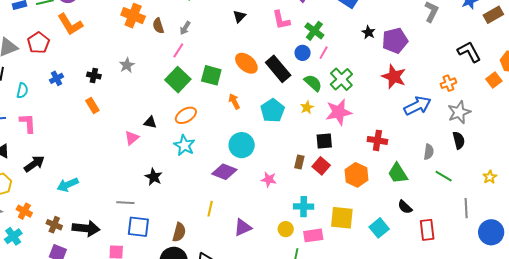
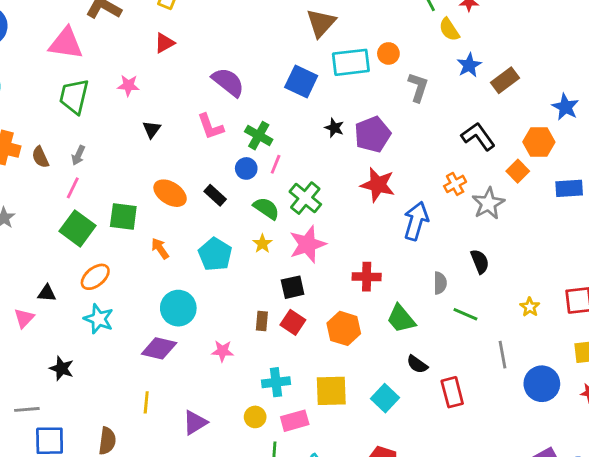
black rectangle: (278, 69) -> (215, 195), size x0.6
blue arrow: (417, 106) -> (416, 221), turned -40
gray star: (459, 112) -> (488, 203), moved

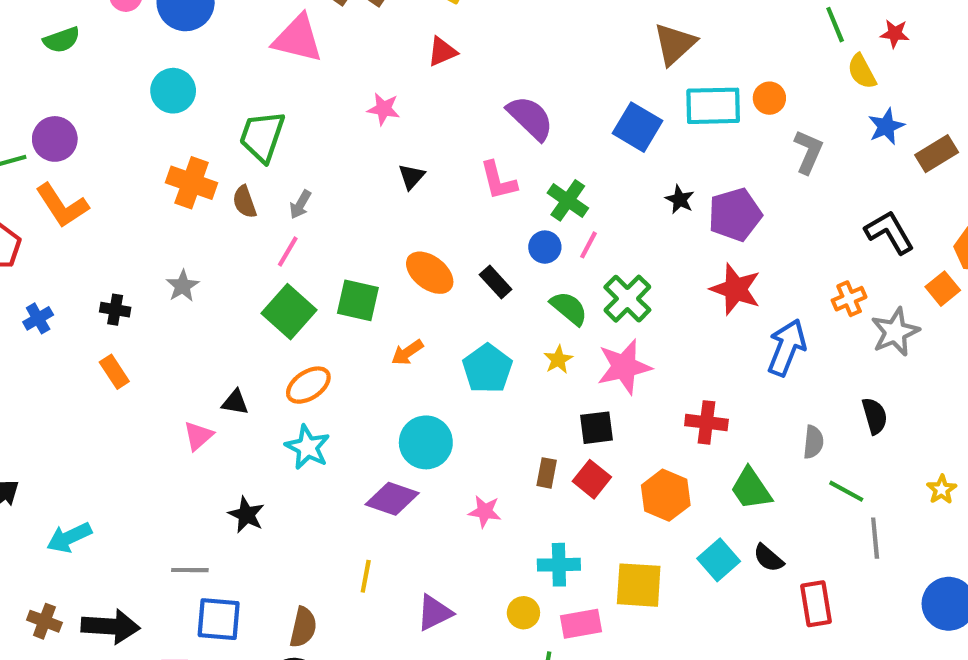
green trapezoid: (74, 96) -> (262, 136), moved
orange arrow: (160, 248) -> (407, 352), turned -95
gray line: (503, 355) -> (875, 538), moved
cyan square: (385, 398) -> (719, 560), moved

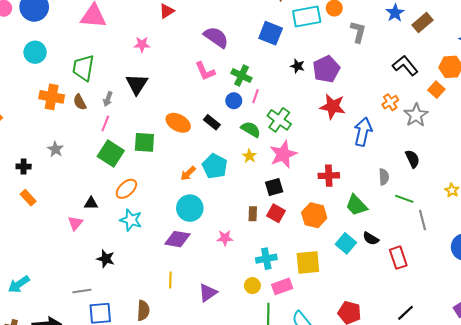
black triangle: (411, 177) -> (137, 84), moved, size x1.6
orange arrow: (407, 352) -> (188, 173), moved

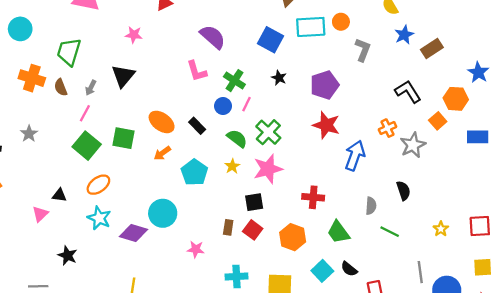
black star: (297, 66) -> (279, 78), moved
orange arrow: (188, 173) -> (162, 153), moved
gray line: (422, 220) -> (420, 272), moved
purple diamond: (177, 239) -> (133, 233), moved

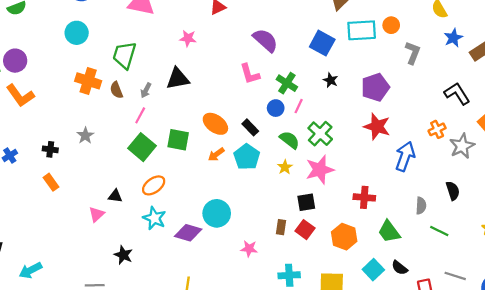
black triangle: (123, 76) -> (178, 79), turned 40
cyan pentagon: (194, 172) -> (247, 157), moved
gray line: (420, 272) -> (455, 276), moved, turned -65

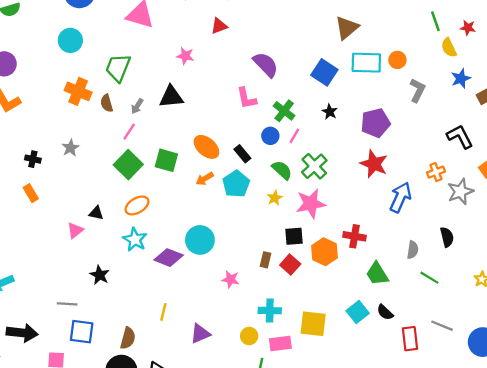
orange hexagon: (344, 237) -> (324, 252), moved

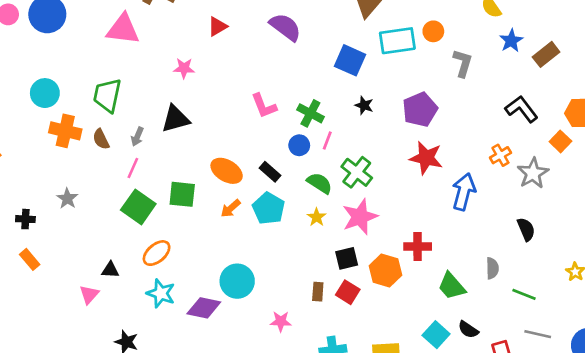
cyan circle: (70, 40) -> (45, 93), moved
purple semicircle: (266, 65) -> (285, 27), moved
gray semicircle: (413, 250) -> (492, 268), moved
green line: (429, 278) -> (524, 294), moved

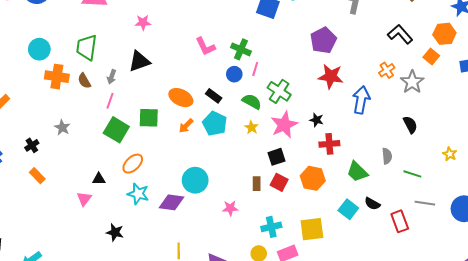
black star: (364, 105) -> (317, 120), moved
black cross: (25, 219) -> (32, 145), turned -32
orange hexagon: (385, 270) -> (313, 178), moved

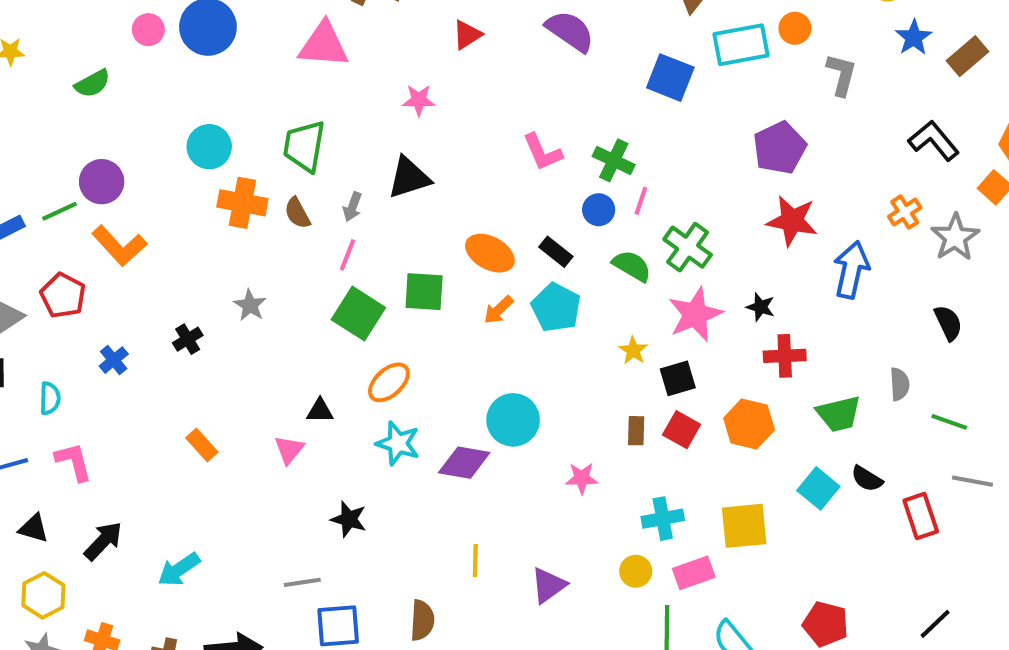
yellow star: (251, 127) -> (633, 350), moved
green trapezoid: (357, 172) -> (839, 414), turned -60
orange rectangle: (37, 176) -> (202, 445), moved

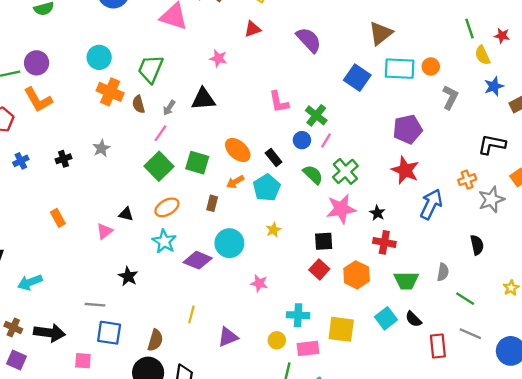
black L-shape: (934, 141) -> (492, 145), turned -52
yellow star: (633, 350) -> (273, 230), moved
brown rectangle: (636, 431) -> (212, 203), moved

